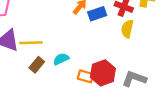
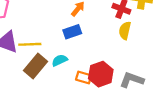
blue rectangle: (97, 14) -> (72, 32), moved
brown rectangle: (37, 65) -> (36, 66), size x1.5

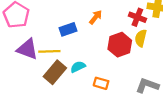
blue rectangle: (72, 32) -> (68, 29), moved
red hexagon: (101, 74) -> (120, 45), moved

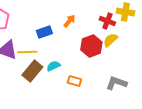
yellow semicircle: (141, 38) -> (110, 40), turned 35

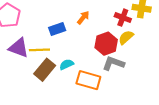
orange rectangle: (74, 81) -> (88, 80), size x1.6
gray L-shape: (116, 83) -> (113, 63), moved

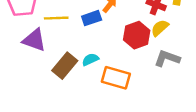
blue rectangle: (57, 29) -> (92, 18), moved
yellow line: (39, 50) -> (56, 18), moved
gray L-shape: (113, 63) -> (167, 58), moved

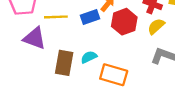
red hexagon: (137, 35) -> (124, 22), moved
brown rectangle: (65, 66) -> (64, 63), turned -30

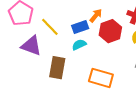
yellow line: (56, 17) -> (50, 27), turned 48
cyan semicircle: (89, 57) -> (79, 45), moved

